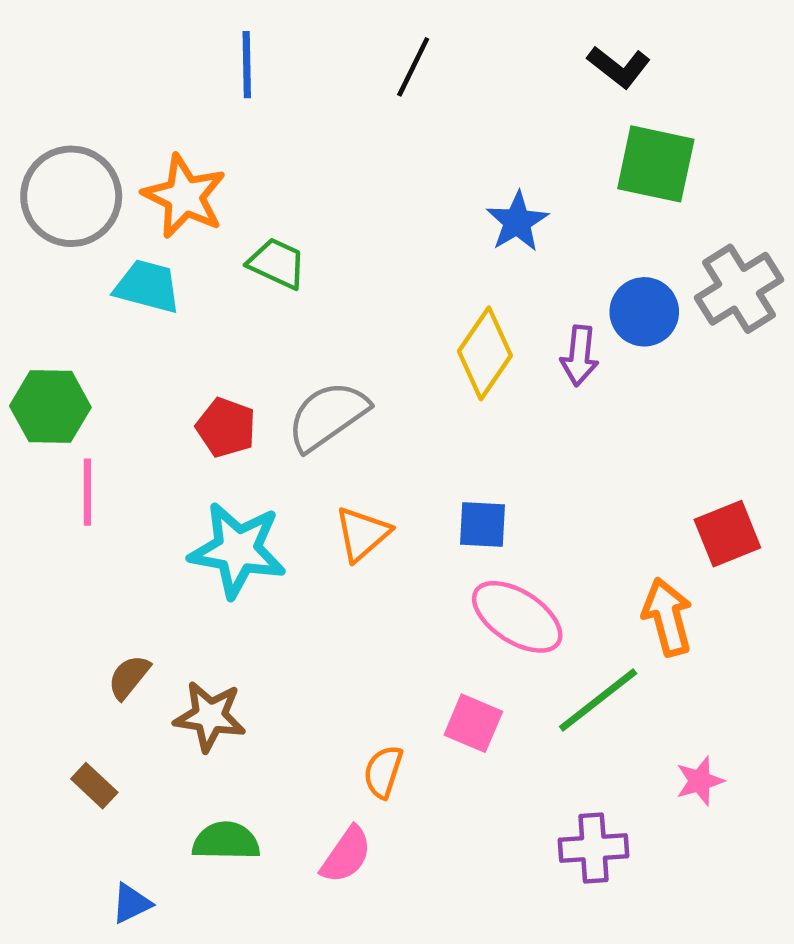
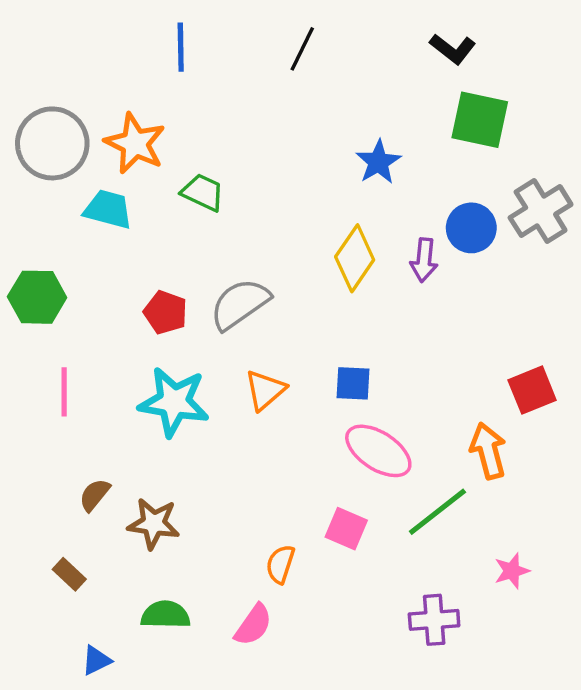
pink line: (87, 492) -> (64, 392), moved

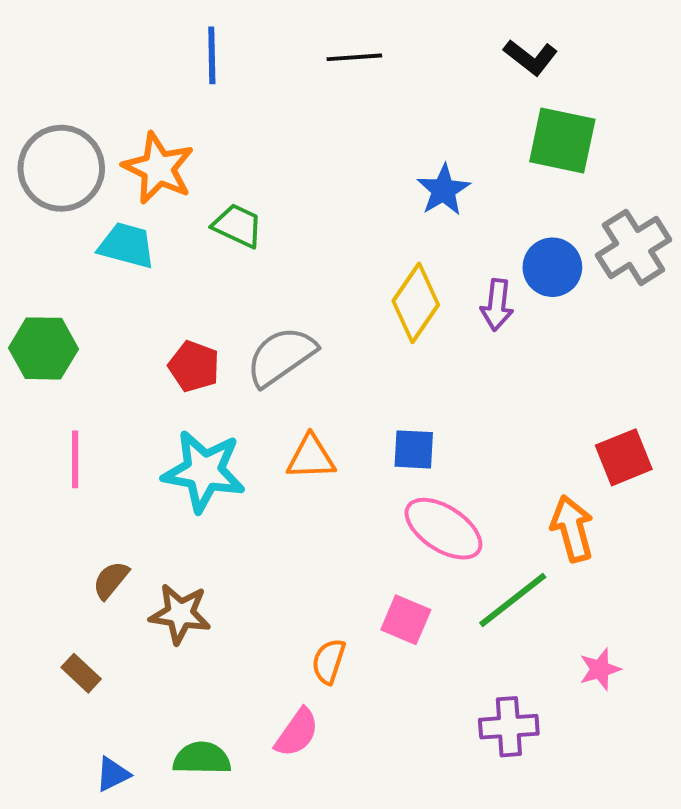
black line: (302, 49) -> (354, 57), turned 60
orange triangle: (265, 390) -> (311, 457), turned 39
green semicircle: (165, 615) -> (202, 758), moved

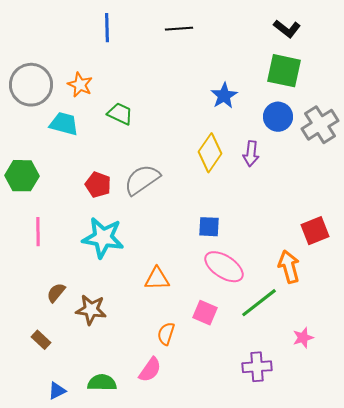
black L-shape: (531, 57) -> (287, 29), moved
orange star: (158, 168) -> (80, 85), size x0.7
blue circle: (552, 267) -> (278, 117), moved
orange triangle: (311, 457) -> (157, 279), moved

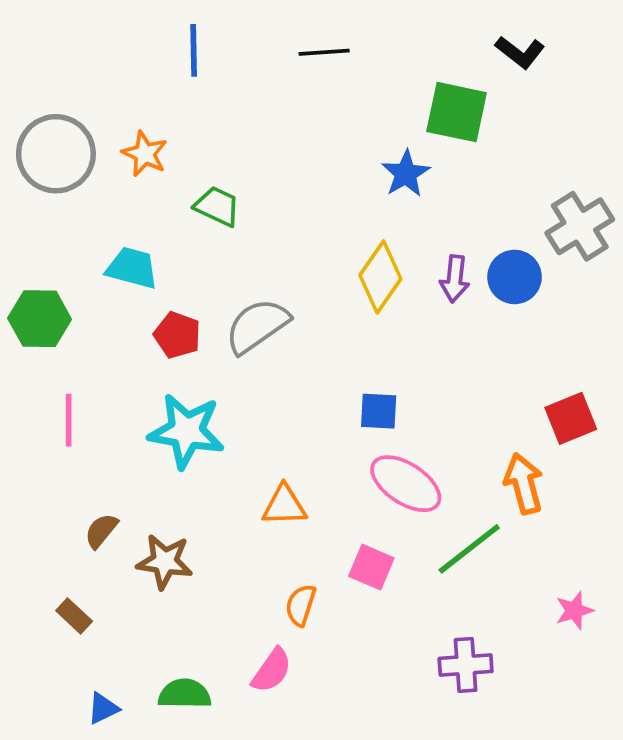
green square: (284, 71) -> (457, 112), moved
blue circle: (278, 117) -> (515, 277), moved
cyan trapezoid: (64, 124) -> (132, 268), moved
pink star: (303, 338) -> (574, 611), moved

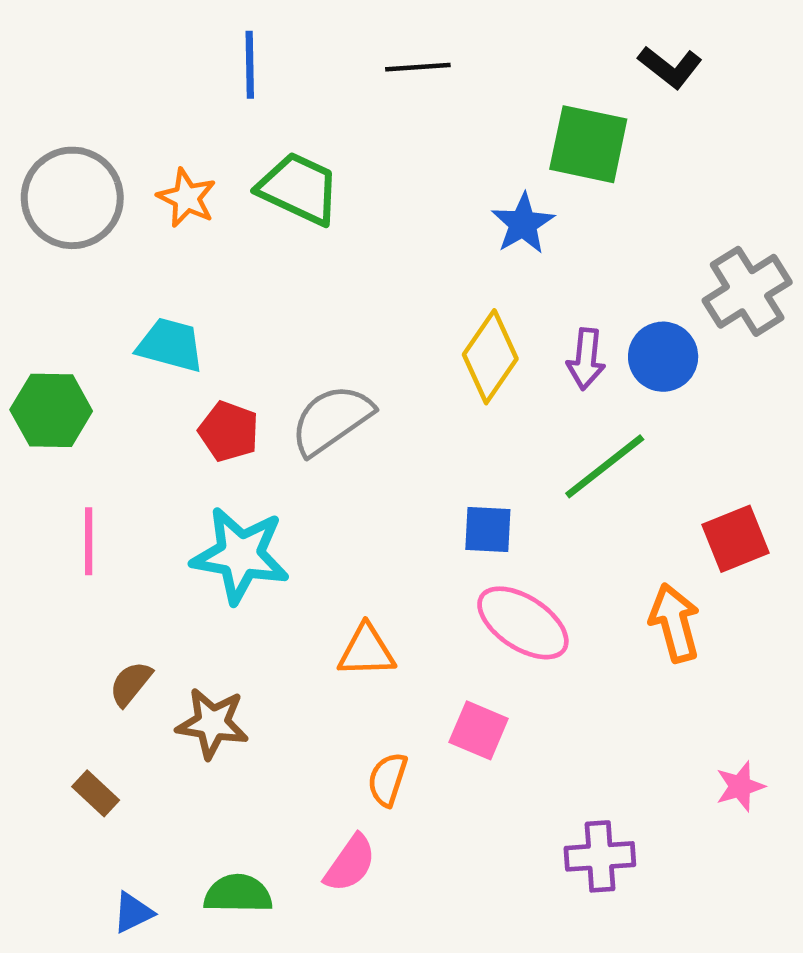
green trapezoid: (217, 206) -> (299, 189), moved, size x1.4
green line: (469, 549) -> (605, 466), moved

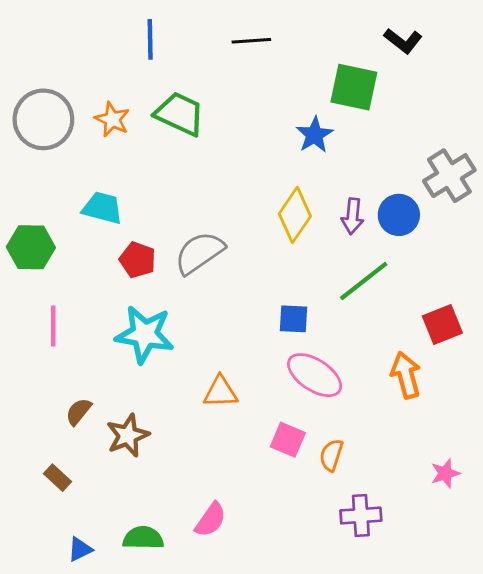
brown star: (212, 723) -> (128, 435), turned -30
orange semicircle: (387, 779) -> (331, 455), moved

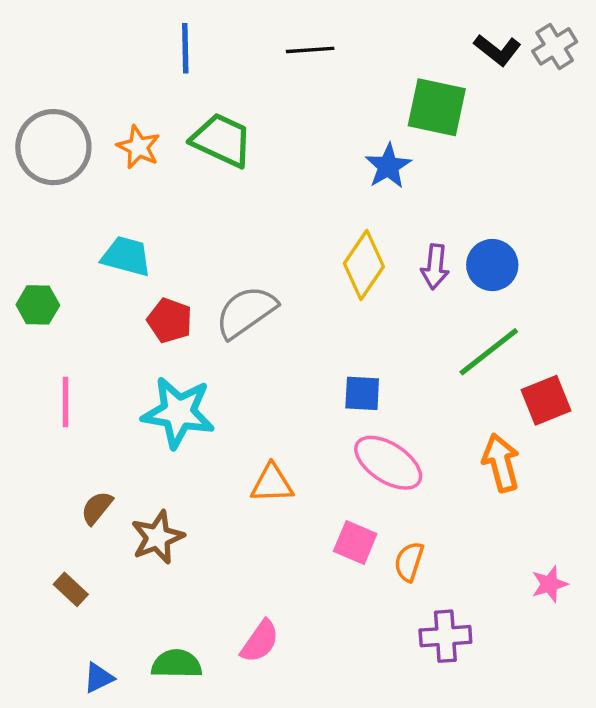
gray cross: (449, 176) -> (555, 46), moved, size x0.7
green hexagon: (31, 247) -> (38, 305), size x0.7
green line: (364, 281) -> (489, 352), moved

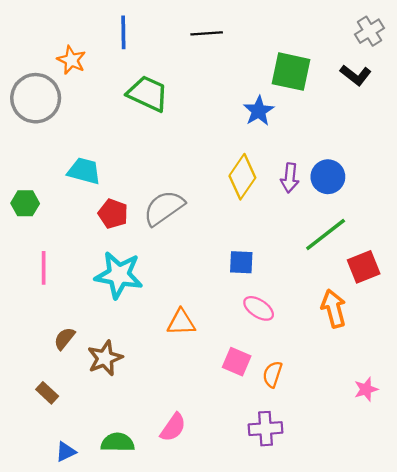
black L-shape: (497, 50) -> (356, 75), moved
orange star: (138, 147) -> (71, 60), moved
pink ellipse: (388, 463) -> (259, 308), size x0.7
purple cross: (445, 636) -> (266, 429), moved

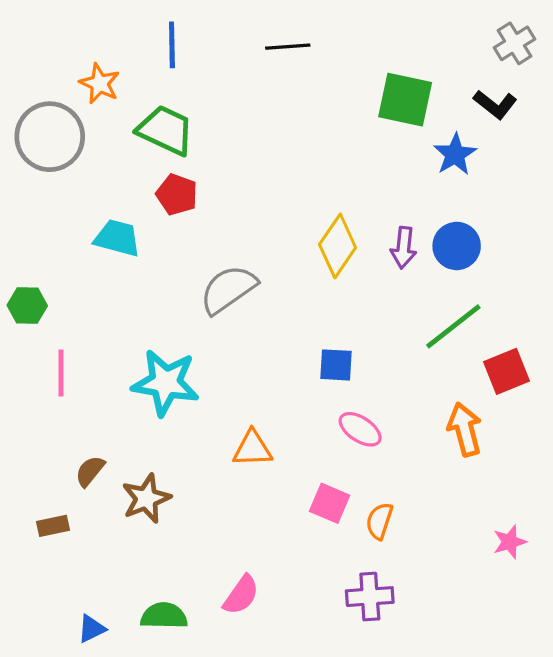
green trapezoid: (148, 94) -> (166, 130), moved
blue star: (259, 111) -> (455, 154), moved
green hexagon: (25, 203) -> (27, 305), moved
red pentagon: (113, 214) -> (177, 195), moved
brown rectangle: (47, 393) -> (53, 526), moved, turned -55

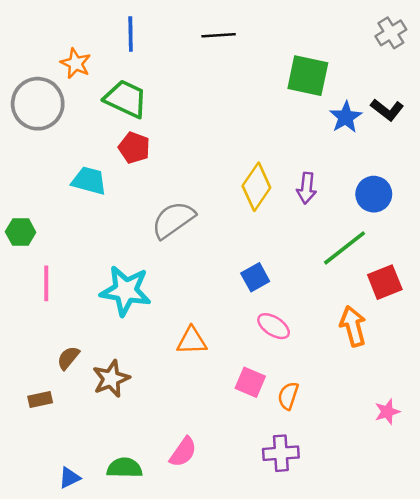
black L-shape: (495, 104) -> (387, 110), moved
blue circle: (457, 246) -> (374, 194), moved
blue square: (336, 365) -> (255, 277), turned -32

